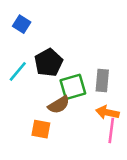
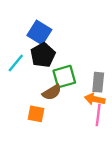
blue square: (22, 24) -> (39, 32), moved, size x1.5
gray rectangle: (102, 80) -> (98, 82), moved

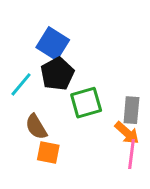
brown semicircle: (52, 92) -> (36, 127), moved, turned 90
orange arrow: (95, 99) -> (127, 133), turned -150

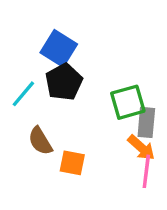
green square: (86, 103) -> (128, 102), moved
orange square: (48, 152) -> (72, 163), moved

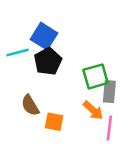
cyan line: (23, 94) -> (18, 53), moved, turned 35
orange arrow: (141, 148) -> (93, 110), moved

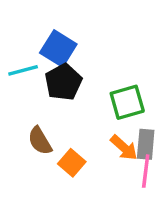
gray rectangle: (109, 92) -> (146, 144), moved
orange square: (54, 122) -> (72, 163), turned 30

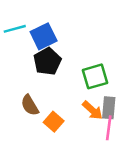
blue square: (58, 48) -> (44, 36), turned 32
cyan line: (23, 70) -> (15, 29), moved

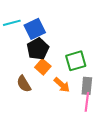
orange arrow: (92, 110) -> (62, 85), moved
orange square: (54, 122) -> (43, 67), moved

